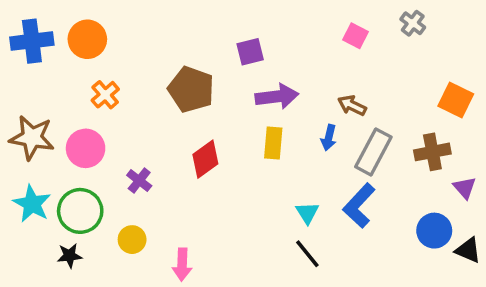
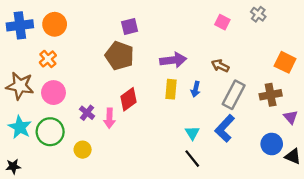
purple square: (250, 52) -> (130, 27), moved
orange cross: (105, 95) -> (48, 59), moved
blue arrow: (329, 138) -> (196, 89), moved
black star: (69, 256) -> (13, 166), moved
pink arrow: (182, 265) -> (109, 118), moved

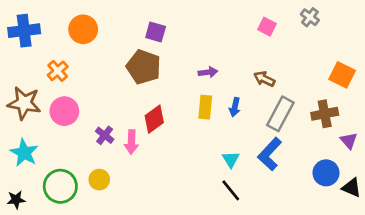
orange circle: (55, 24) -> (83, 29), moved
purple square: (130, 27) -> (156, 32), turned 30
purple arrow: (173, 60) -> (208, 72), size x0.6
green circle: (50, 132) -> (60, 186), moved

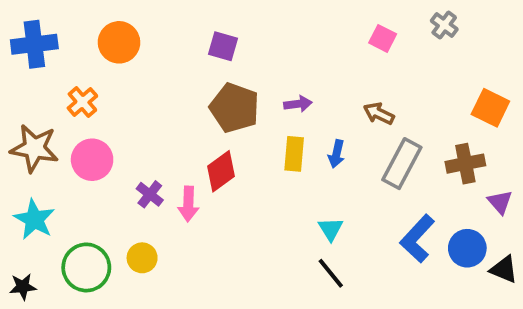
brown pentagon: (144, 67) -> (234, 108), moved
blue L-shape: (270, 154) -> (417, 239), moved

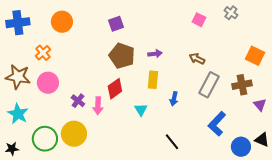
purple square: (223, 46) -> (116, 24), turned -35
blue arrow: (336, 154) -> (174, 99), moved
cyan triangle: (331, 229) -> (141, 110), moved
blue circle: (467, 248) -> (241, 147), moved
yellow circle: (142, 258) -> (74, 134), size x1.6

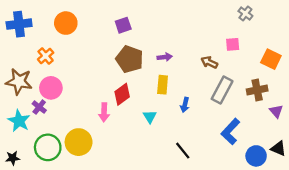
pink square: (199, 20) -> (233, 44), moved, turned -32
purple cross: (78, 101) -> (39, 107), moved

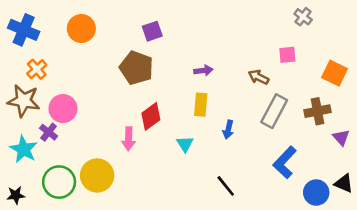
blue cross: (19, 24) -> (24, 30), turned 30
orange cross: (46, 56) -> (37, 69), moved
brown pentagon: (130, 59) -> (136, 68), moved

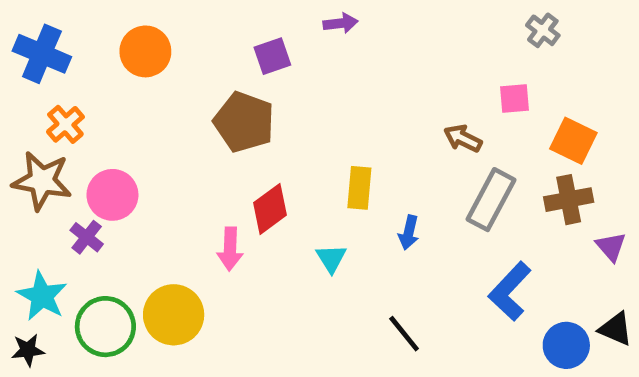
purple arrow: (203, 71) -> (341, 23), moved
orange square: (335, 73) -> (573, 141), moved
cyan star: (24, 149) -> (42, 296), moved

